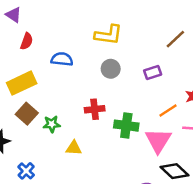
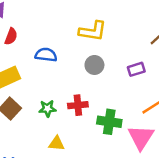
green star: (52, 124) -> (47, 109), moved

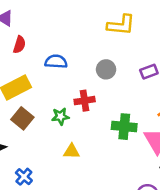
yellow L-shape: (93, 31) -> (121, 25), moved
red cross: (78, 105) -> (85, 101), moved

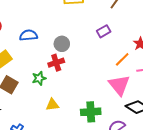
gray circle: (106, 69) -> (62, 44), moved
green cross: (124, 127) -> (91, 112), moved

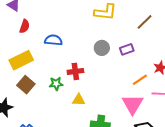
gray circle: (62, 44) -> (102, 48), moved
yellow triangle: (52, 105) -> (79, 100), moved

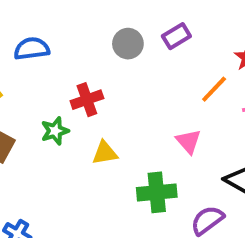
pink triangle: (132, 104) -> (188, 141), moved, size x0.6

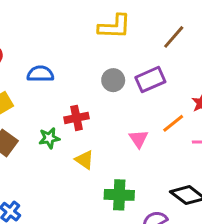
purple rectangle: (176, 36) -> (150, 80), size x1.4
pink triangle: (188, 141) -> (139, 139), moved
yellow triangle: (105, 153) -> (84, 160), turned 36

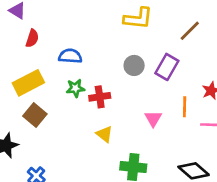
purple rectangle: (150, 80) -> (167, 67), turned -40
orange line: (173, 123) -> (185, 107), turned -54
green star: (49, 138) -> (75, 88), moved

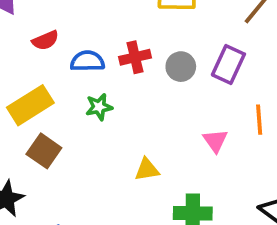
red semicircle: (32, 38) -> (45, 40), moved, turned 54
red cross: (100, 97) -> (135, 57), moved
yellow triangle: (104, 134) -> (147, 170), turned -42

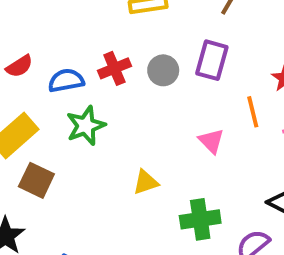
green star: (99, 107) -> (86, 126), size x1.4

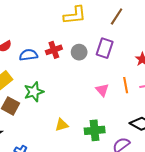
orange line: (253, 112) -> (126, 85), moved
green star: (86, 126) -> (34, 92), moved
yellow triangle: (146, 182) -> (62, 125), moved

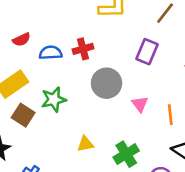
gray circle: (79, 52) -> (107, 83), moved, size x1.5
orange line: (126, 85) -> (170, 115), moved
green cross: (95, 130) -> (126, 154), turned -30

